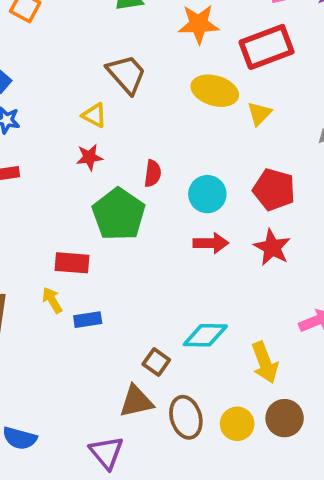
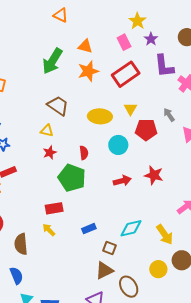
yellow ellipse: (215, 91) -> (100, 116), moved
red pentagon: (274, 190) -> (146, 130), moved
cyan circle: (207, 194) -> (118, 145), moved
blue rectangle: (88, 320) -> (89, 229), moved
brown ellipse: (186, 417) -> (129, 287), moved

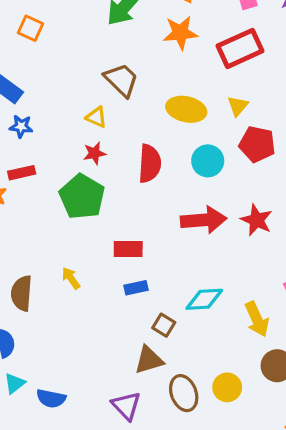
red semicircle: (84, 153) -> (150, 164), size x1.6
green pentagon: (72, 178) -> (82, 197), moved
red arrow: (122, 181) -> (204, 220), size x1.5
red rectangle: (54, 208) -> (128, 249), moved
yellow circle: (158, 269) -> (227, 387), moved

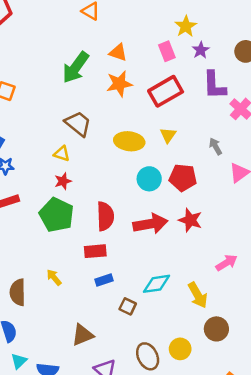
red pentagon: (257, 144) -> (183, 178), moved
red semicircle: (150, 164) -> (105, 216), moved
brown triangle: (149, 360) -> (83, 335), moved

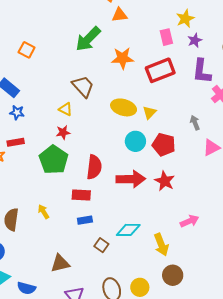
orange triangle: (118, 52) -> (120, 15), moved, turned -35
yellow triangle: (168, 135) -> (149, 112), moved

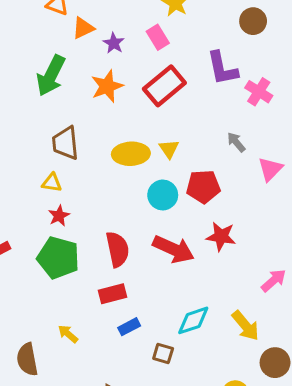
purple star: (195, 40) -> (114, 43), moved
brown trapezoid: (83, 86) -> (65, 143), turned -125
red arrow: (131, 179) -> (173, 249), turned 44

